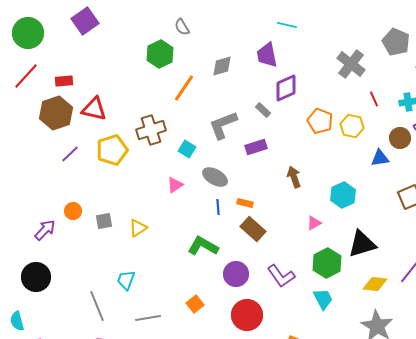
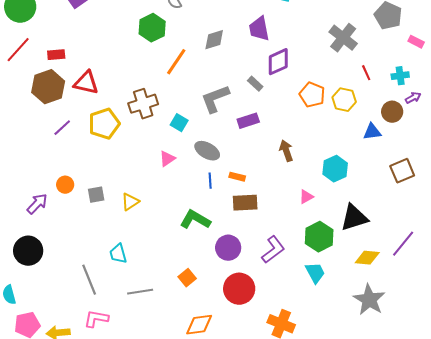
brown rectangle: (253, 229) -> (245, 203), turned -45
purple L-shape: (281, 276) -> (273, 250), turned -92
cyan trapezoid: (126, 280) -> (118, 254), turned -35

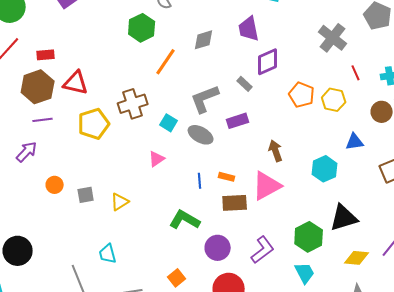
purple line: (62, 128) -> (43, 120), moved, turned 36
blue triangle: (372, 132) -> (355, 142), moved
gray ellipse: (207, 151) -> (201, 135), moved
pink triangle: (306, 197) -> (267, 186), moved, size x2.0
purple arrow: (37, 204) -> (27, 152), moved

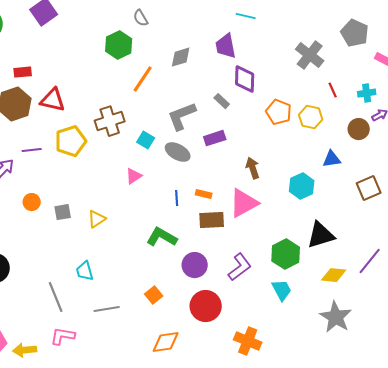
purple diamond: (268, 62) -> (245, 79), turned -64
purple line: (43, 120) -> (32, 150), moved

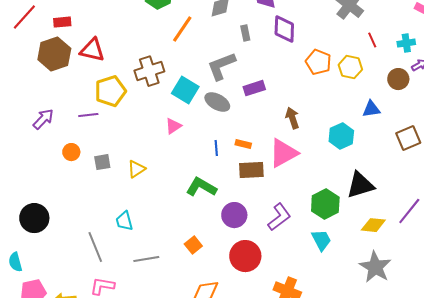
gray rectangle: (222, 101) -> (245, 33), moved, turned 35
cyan square: (146, 140) -> (185, 90), size x1.5
purple line: (32, 150) -> (88, 115), moved

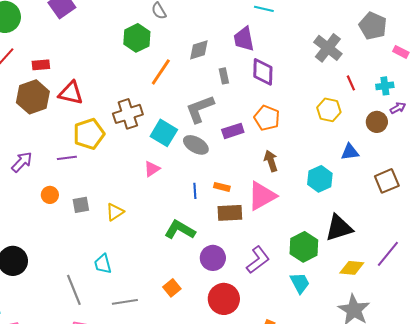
orange pentagon: (318, 62) -> (267, 118), moved

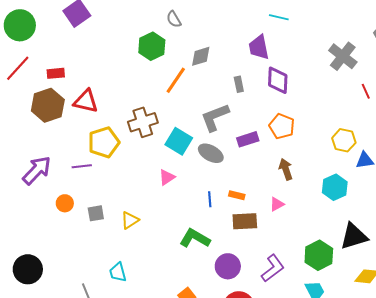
gray diamond: (199, 50) -> (201, 56), moved
yellow hexagon: (329, 110) -> (344, 140), moved
purple arrow: (22, 162) -> (37, 170), size x1.4
pink triangle: (262, 196) -> (277, 204), size x0.5

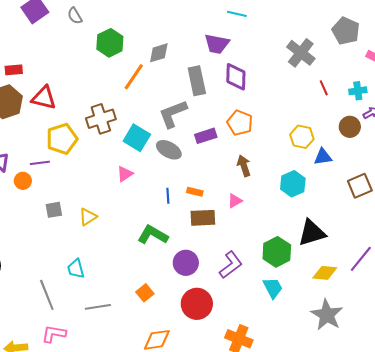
gray semicircle: (174, 19) -> (75, 16), moved
purple trapezoid: (259, 47) -> (217, 44), turned -68
gray rectangle: (239, 84) -> (197, 81), size x1.8
orange circle: (65, 203) -> (23, 181), moved

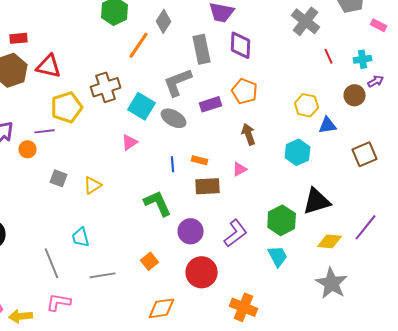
gray diamond: (159, 53) -> (164, 21), turned -40
gray square: (54, 210) -> (59, 178), turned 30
green L-shape: (153, 235) -> (158, 203), turned 36

